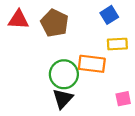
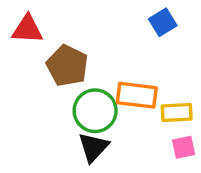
brown pentagon: (55, 23) -> (67, 66), moved
yellow rectangle: (117, 44) -> (177, 112), moved

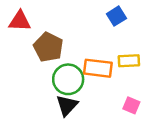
yellow rectangle: (177, 112) -> (129, 61), moved
pink square: (184, 147) -> (131, 105), turned 35

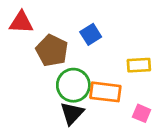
blue square: (116, 16) -> (91, 34), moved
orange rectangle: (98, 68) -> (105, 92), moved

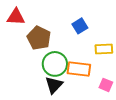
blue square: (91, 34) -> (80, 26), moved

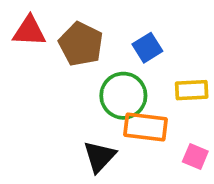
brown pentagon: (39, 38) -> (81, 44), moved
green circle: (55, 64) -> (123, 96), moved

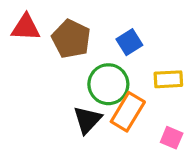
orange rectangle: (146, 127) -> (128, 112), turned -66
black triangle: (99, 157) -> (87, 120), moved

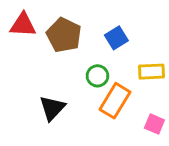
green circle: (108, 84) -> (97, 76), size x0.6
black triangle: (87, 120) -> (52, 108), moved

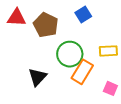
blue square: (116, 38) -> (83, 14), moved
green circle: (97, 76) -> (70, 54), size x1.6

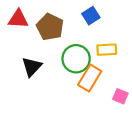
yellow rectangle: (108, 51) -> (107, 50), moved
black triangle: (37, 77) -> (32, 67), moved

